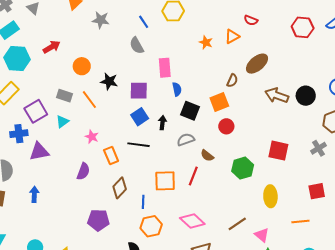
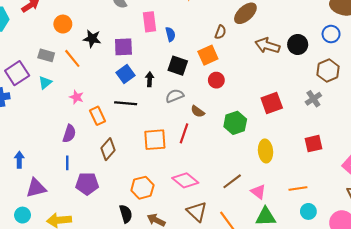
blue semicircle: (177, 89) -> (170, 34), moved
red square: (278, 151) -> (272, 103), turned -30
purple triangle: (39, 152) -> (36, 188), moved
blue line: (143, 202) -> (67, 163), moved
orange line: (300, 222) -> (298, 188), moved

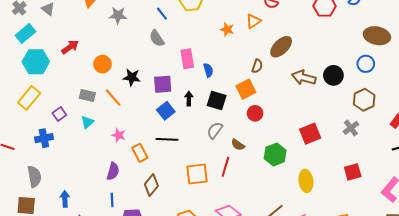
purple square: (17, 73) -> (59, 114), size x0.6
black arrow: (150, 79) -> (189, 99), moved
gray semicircle: (175, 96) -> (215, 130), turned -30

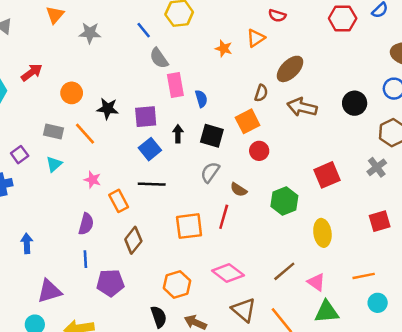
gray semicircle: (157, 38) -> (159, 58), moved
brown arrow: (304, 78) -> (302, 107), moved
blue arrow: (65, 199) -> (27, 243), moved

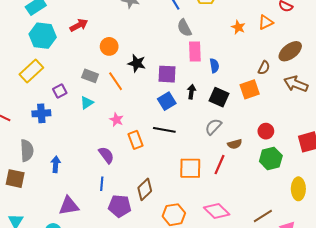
red circle: (259, 151) -> (266, 131), moved
brown semicircle: (239, 190) -> (235, 144), turned -56
purple semicircle: (86, 224) -> (106, 155), turned -60
brown diamond: (133, 240) -> (145, 189), moved

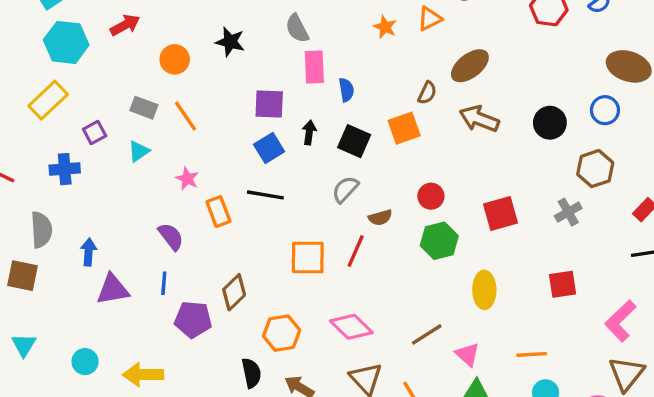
black star: (137, 63) -> (230, 42), moved
purple triangle: (69, 206) -> (113, 289), moved

